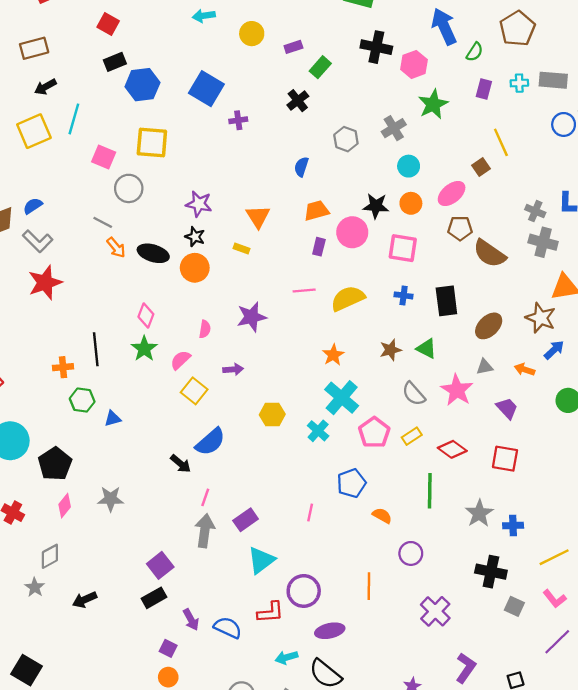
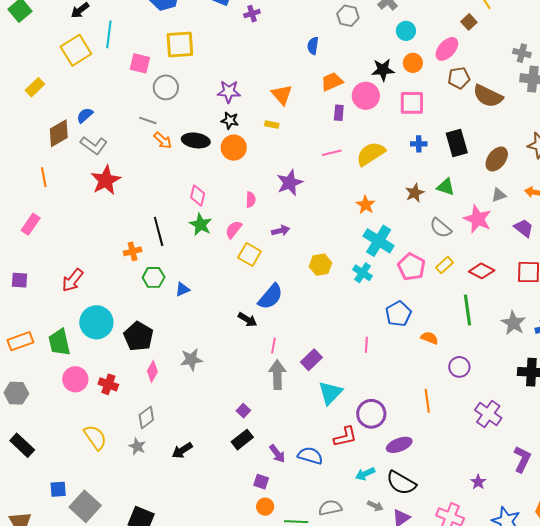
purple square: (160, 565) -> (243, 411), size x0.6

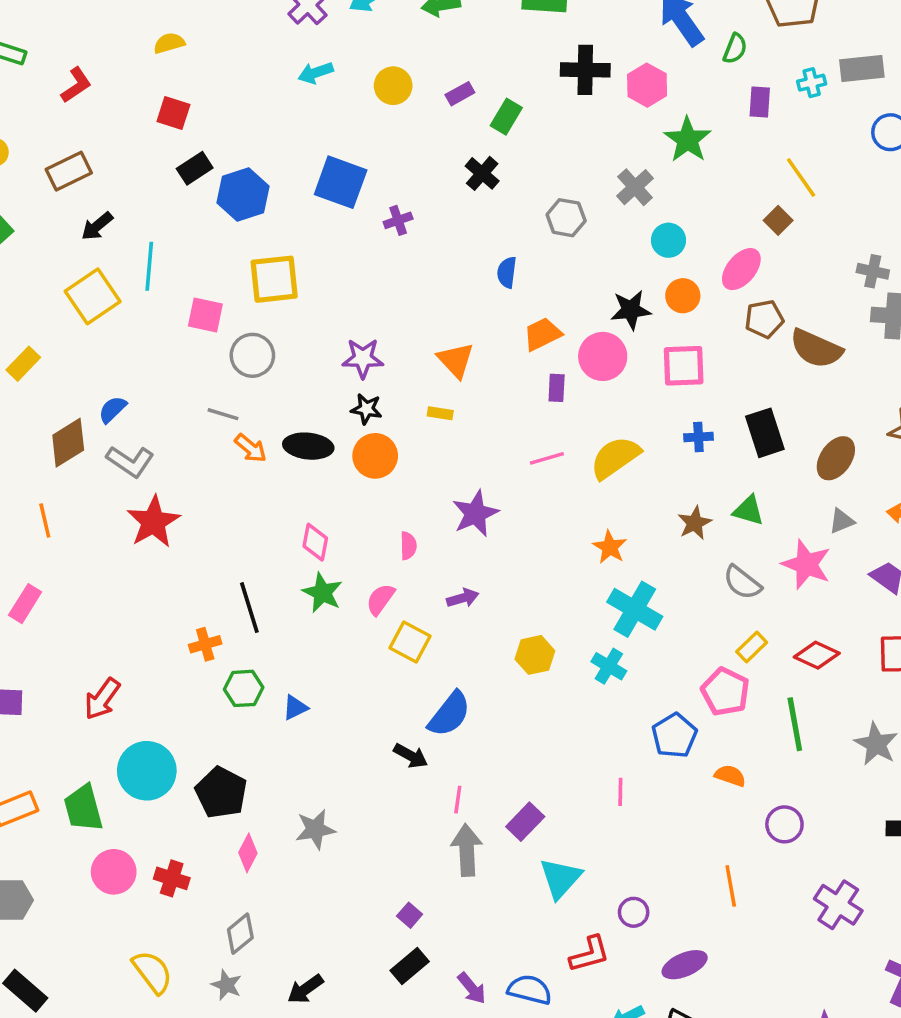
pink pentagon: (412, 267) -> (725, 692), moved
purple circle: (371, 414) -> (634, 912), size x0.6

